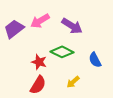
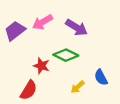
blue semicircle: (95, 60) -> (101, 77), moved
red semicircle: (38, 85) -> (29, 90), moved

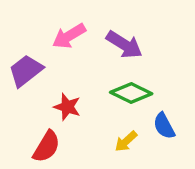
purple trapezoid: (15, 31) -> (26, 71), moved
green diamond: (66, 55) -> (131, 93), moved

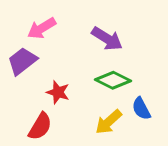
pink arrow: (69, 36) -> (42, 28), moved
yellow arrow: (126, 141) -> (109, 122), size x1.4

